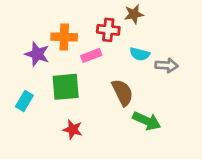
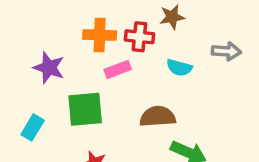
orange cross: (64, 37) -> (100, 35), moved
gray arrow: (167, 65) -> (226, 51), moved
brown semicircle: (123, 92) -> (158, 117), turned -68

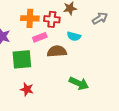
gray arrow: (226, 51) -> (100, 18), moved, turned -35
brown semicircle: (158, 117) -> (57, 51), moved

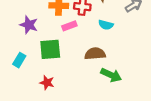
brown semicircle: (57, 51) -> (95, 54), moved
red star: (27, 89) -> (47, 83), moved

